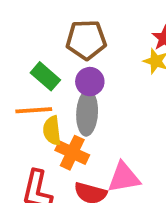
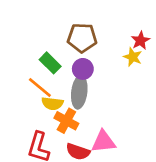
orange line: (34, 110) -> (40, 88), turned 40
yellow semicircle: (52, 131) -> (52, 103), turned -80

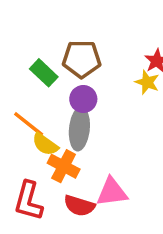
green rectangle: (50, 63) -> (44, 73), moved
yellow semicircle: (52, 103) -> (45, 144), turned 30

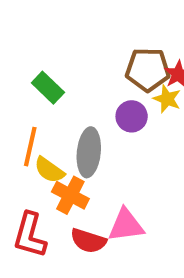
brown pentagon: (82, 59) -> (148, 69), moved
purple circle: (83, 99) -> (132, 116), moved
orange line: (29, 124) -> (30, 147), turned 64

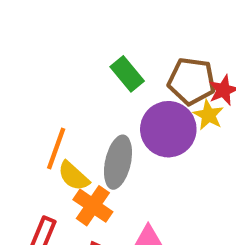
green rectangle: (48, 88) -> (127, 74), moved
purple circle: (132, 116) -> (168, 129), size x1.6

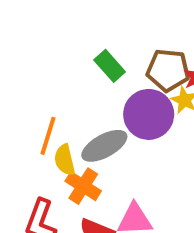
gray ellipse: (118, 162) -> (104, 146), turned 51
yellow semicircle: (74, 176) -> (65, 160), turned 36

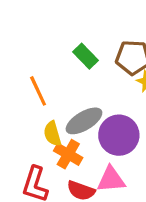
purple circle: (149, 114) -> (119, 135), moved
orange line: (48, 136) -> (38, 91), moved, turned -40

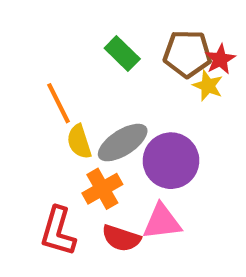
yellow semicircle: (52, 134) -> (79, 142), moved
orange cross: (68, 154) -> (102, 189), turned 32

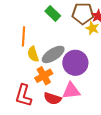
orange line: (58, 103) -> (24, 36), turned 30

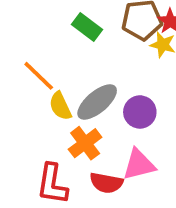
orange line: (24, 36) -> (39, 76), turned -42
purple circle: (75, 63) -> (140, 112), size x0.7

